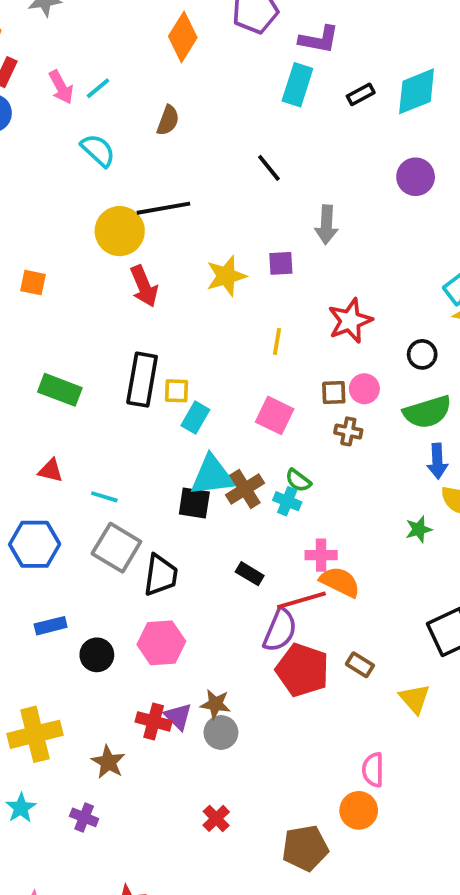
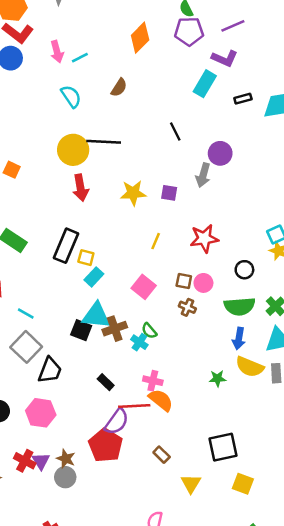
purple circle: (416, 177) -> (220, 153), moved
red pentagon: (302, 670) -> (106, 445), moved

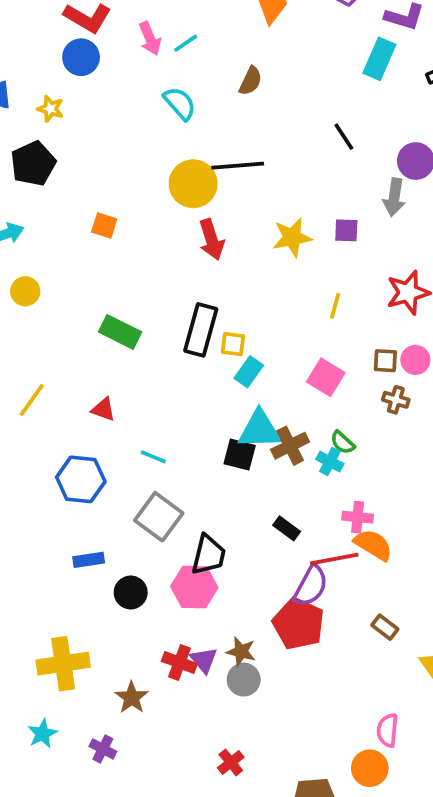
cyan line: (26, 314) -> (153, 457), moved
gray square: (26, 347) -> (159, 517), moved
black trapezoid: (50, 370) -> (208, 555), moved

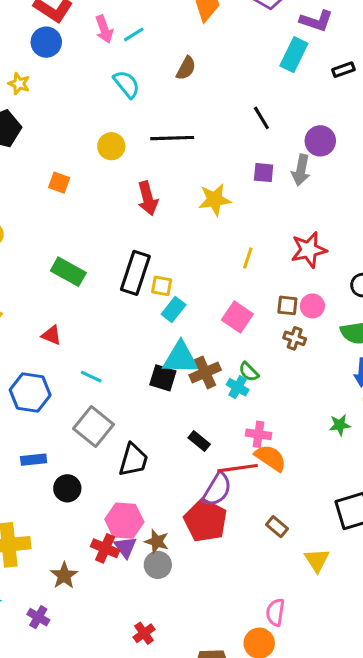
yellow circle: (193, 184) -> (111, 146), moved, size x0.7
purple square: (346, 230) -> (264, 173), moved
pink hexagon: (194, 587) -> (124, 521), moved

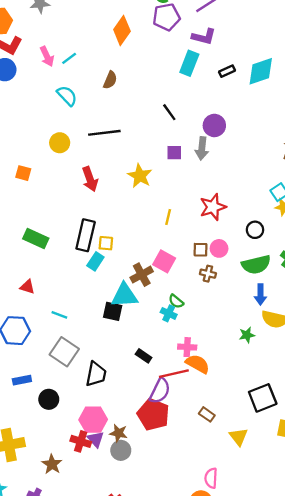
yellow star: (215, 200) -> (140, 176), turned -30
cyan rectangle: (174, 310) -> (95, 261), moved
brown cross: (205, 372) -> (142, 275), moved

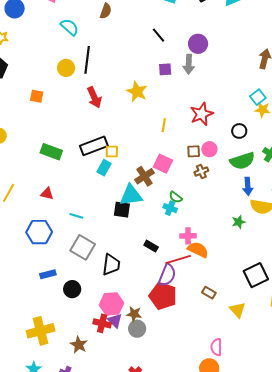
black line: (104, 133) -> (87, 60), moved, turned -72
black rectangle: (86, 235) -> (94, 146), turned 60
brown cross: (208, 274) -> (201, 172), turned -32

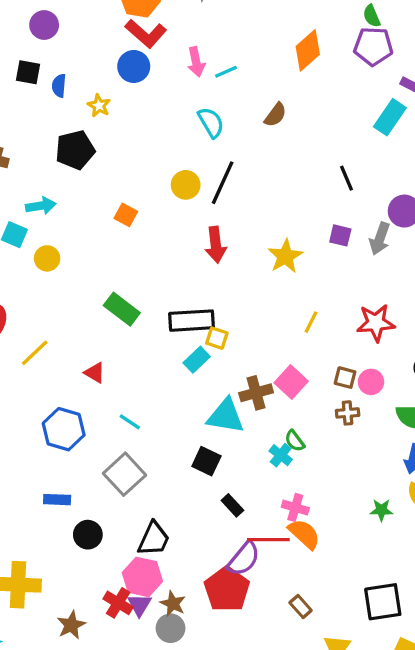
black square: (122, 210) -> (206, 461), moved
black trapezoid: (111, 265) -> (154, 539), moved

